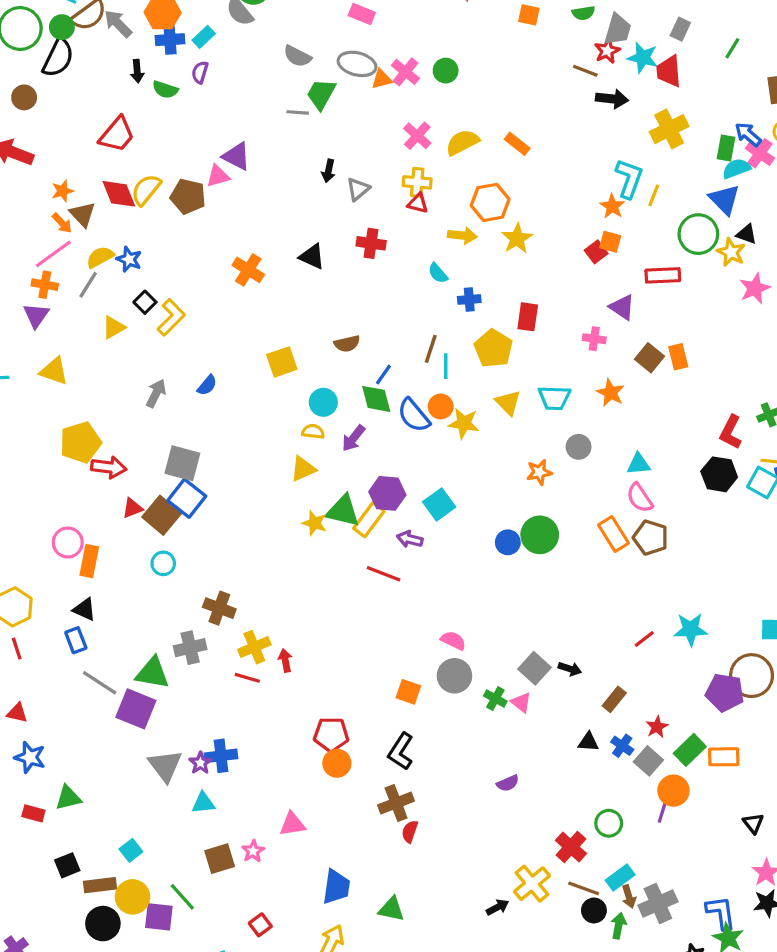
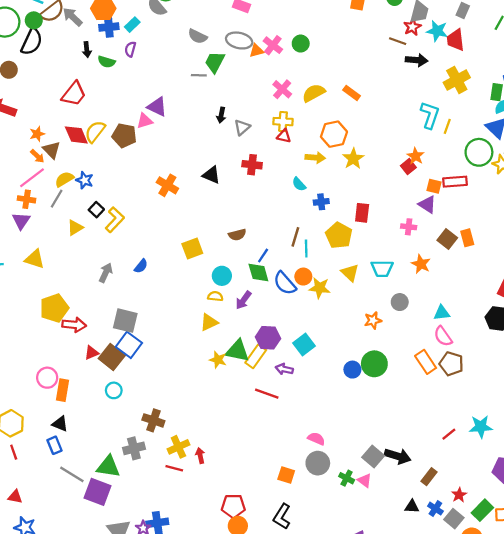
orange star: (612, 206) -> (416, 156), moved
orange square: (610, 242) -> (434, 186), moved
black arrow: (570, 669) -> (398, 456), size x1.6

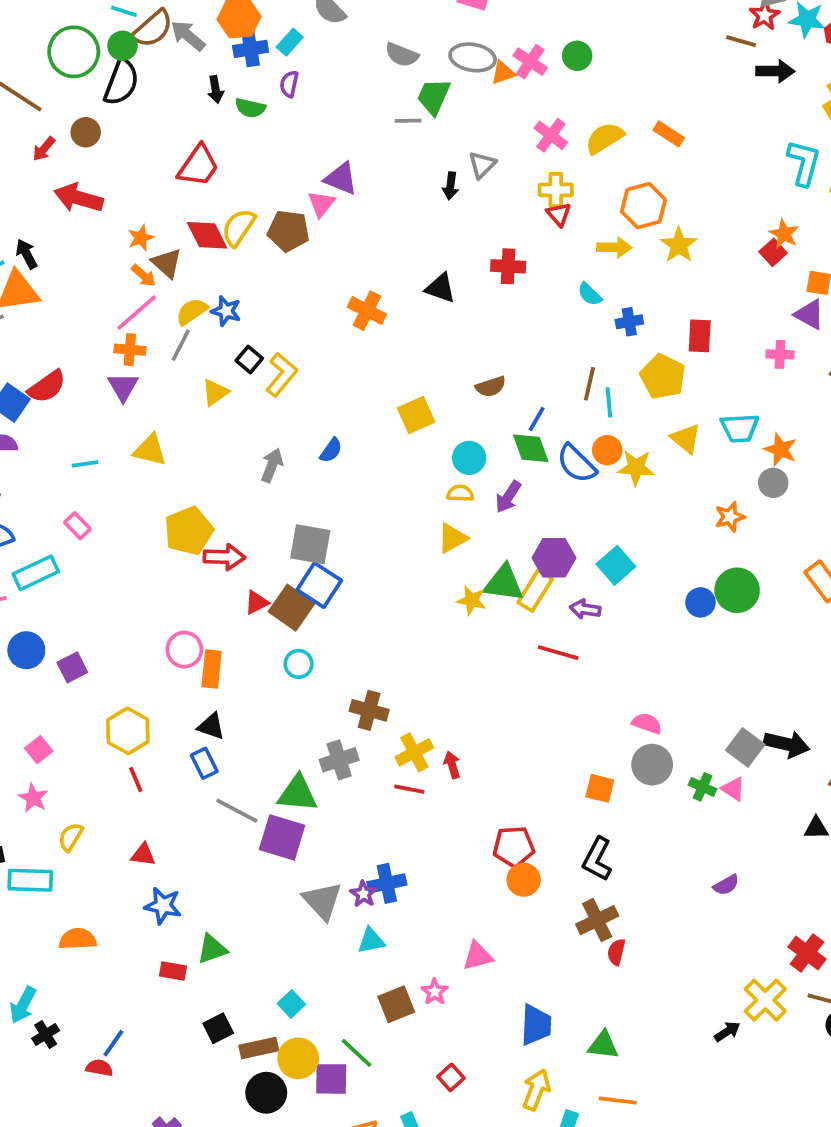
pink triangle: (145, 121) -> (321, 204), turned -30
gray triangle: (242, 127) -> (482, 165), moved
red triangle: (284, 136) -> (559, 214), turned 40
orange star: (421, 264) -> (781, 450), moved

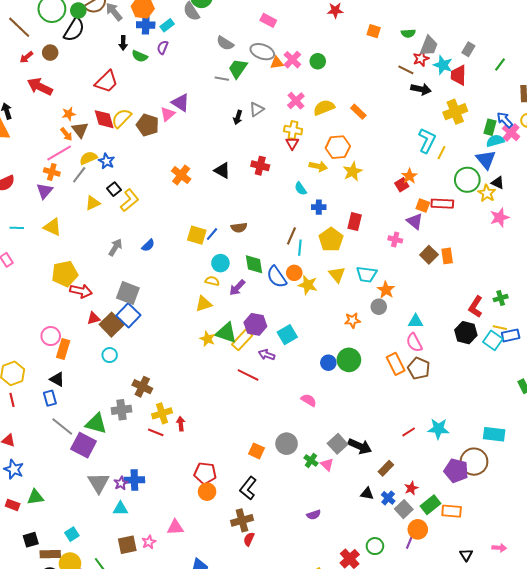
yellow square: (416, 415) -> (197, 235), turned 30
blue line: (537, 419) -> (212, 234), moved
pink semicircle: (647, 723) -> (309, 400), moved

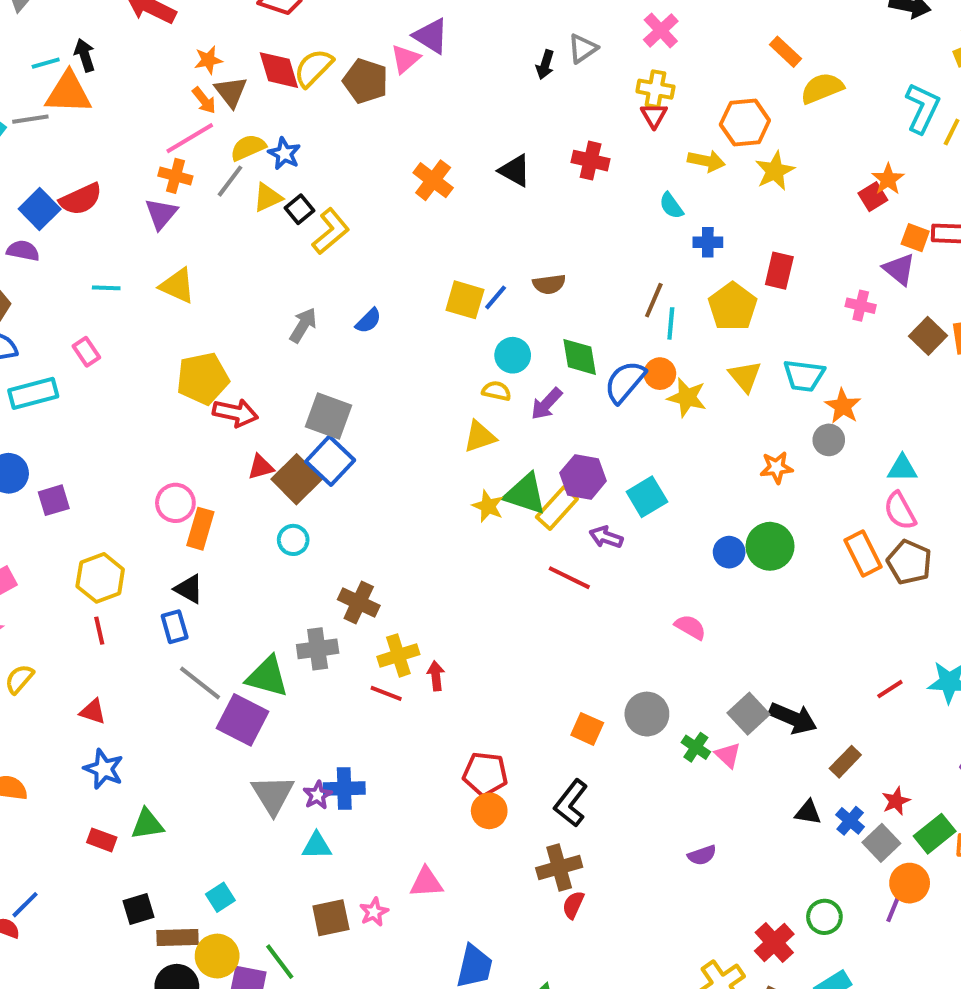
yellow semicircle: (324, 108) -> (822, 88), moved
yellow triangle: (93, 203) -> (268, 197), moved
blue semicircle: (277, 277) -> (625, 382), turned 75

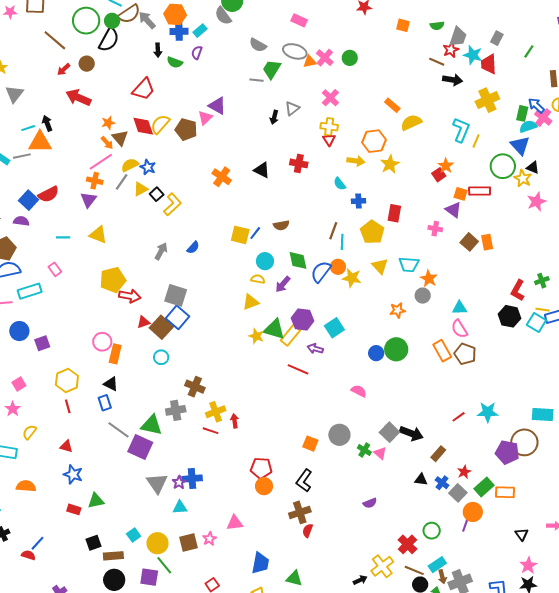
yellow circle: (217, 956) -> (158, 543), moved

